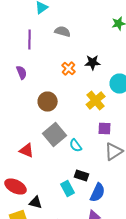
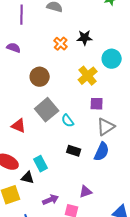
purple semicircle: (22, 72) -> (14, 48), turned -48
cyan rectangle: (68, 188) -> (41, 164), moved
blue semicircle: (98, 192) -> (102, 152), moved

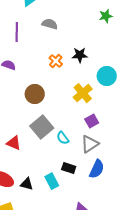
purple square: (97, 104) -> (92, 121), turned -32
gray triangle: (106, 127) -> (90, 144), moved
cyan rectangle: (41, 164) -> (52, 181), moved
black triangle: (28, 178) -> (27, 184), moved

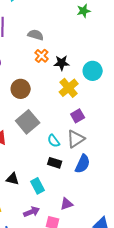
green star: (106, 16) -> (84, 11), moved
gray semicircle: (50, 24) -> (36, 35), moved
black star: (80, 55) -> (62, 63), moved
cyan semicircle: (63, 138) -> (54, 141), moved
cyan rectangle: (52, 181) -> (38, 186), moved

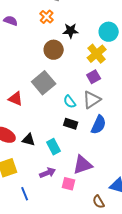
orange cross: (42, 56) -> (47, 17), moved
black star: (62, 63) -> (71, 31), moved
yellow cross: (69, 88) -> (97, 54), moved
brown circle: (21, 89) -> (54, 50), moved
purple triangle: (67, 204) -> (83, 165), size x1.5

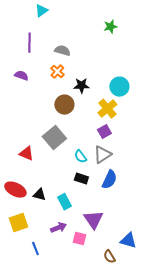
purple triangle: (83, 165) -> (93, 220), turned -45

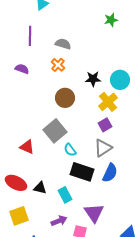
black star: (81, 86) -> (93, 79), moved
cyan semicircle: (80, 157) -> (70, 150), moved
black rectangle: (81, 179) -> (82, 172), size x1.6

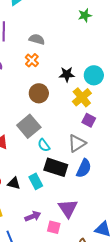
purple square: (105, 125) -> (89, 120), moved, turned -32
cyan rectangle: (65, 195) -> (36, 181), moved

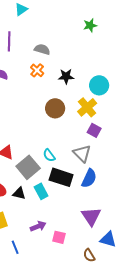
black star: (67, 74) -> (66, 76), moved
brown circle: (39, 93) -> (55, 108), moved
gray square: (29, 126) -> (28, 167), moved
gray triangle: (77, 143) -> (82, 153), turned -42
purple triangle: (68, 208) -> (91, 216), moved

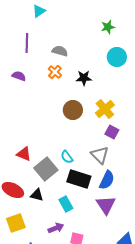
cyan circle: (99, 85) -> (117, 57), moved
cyan rectangle: (41, 191) -> (66, 204), moved
purple triangle: (91, 216) -> (106, 205), moved

